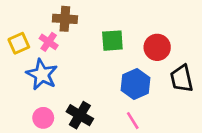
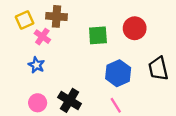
yellow square: (19, 43) -> (25, 20), moved
red circle: (157, 47) -> (135, 28), moved
blue star: (42, 74) -> (36, 65), size x0.6

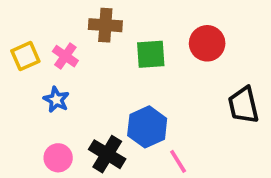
brown cross: (57, 16) -> (105, 25), moved
yellow square: (25, 20) -> (25, 56), moved
blue hexagon: (118, 73) -> (147, 127), moved

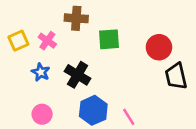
red circle: (207, 43) -> (159, 47), moved
blue hexagon: (147, 127) -> (93, 110), moved
black cross: (107, 154) -> (78, 75), moved

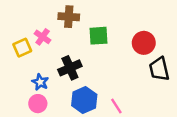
yellow square: (18, 41) -> (22, 48), moved
blue star: (41, 72) -> (40, 82), moved
black cross: (78, 75) -> (70, 68), turned 35

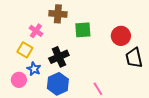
yellow square: (22, 48) -> (25, 50), moved, turned -35
blue hexagon: (84, 100) -> (58, 84), moved
pink circle: (38, 104) -> (19, 80), moved

